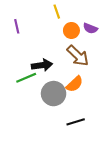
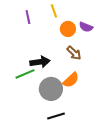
purple line: (17, 26) -> (28, 17), moved
brown arrow: (78, 56) -> (74, 53), size x0.7
black line: (76, 122) -> (56, 116), moved

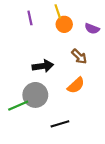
orange circle: (68, 29) -> (64, 24), moved
green line: (25, 74) -> (18, 106), moved
gray circle: (51, 89) -> (35, 95), moved

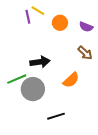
yellow line: (58, 11) -> (38, 11), moved, turned -40
brown arrow: (79, 56) -> (85, 53), moved
green line: (18, 106) -> (17, 79), moved

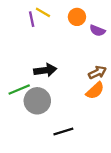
orange circle: (60, 23) -> (77, 17), moved
brown arrow: (85, 53) -> (97, 72), moved, turned -70
orange semicircle: (71, 80) -> (95, 91), moved

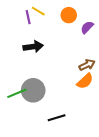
purple semicircle: (97, 31) -> (87, 27), turned 112
black arrow: (45, 70) -> (33, 47), moved
green line: (19, 89) -> (17, 93), moved

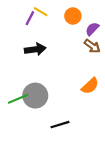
purple line: (28, 17) -> (30, 18), turned 40
brown arrow: (87, 65) -> (92, 46), moved, turned 63

